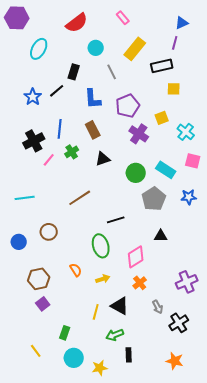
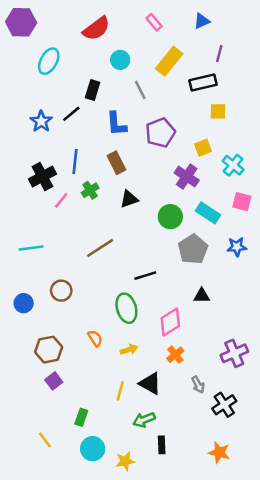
blue triangle: (182, 23) -> (202, 21), moved
purple cross: (139, 134) -> (187, 177), moved

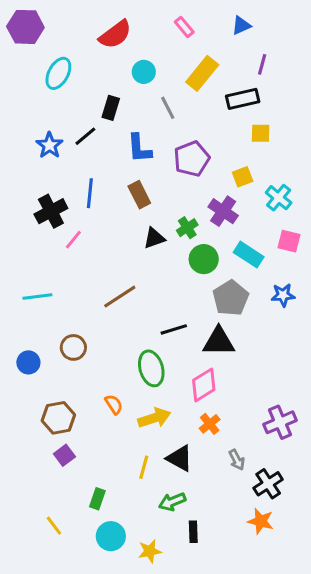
green cross: (90, 190) -> (187, 228), moved
black triangle: (202, 296) -> (219, 341), moved, size x1.6
yellow arrow: (129, 350) -> (154, 418), size x1.5
orange star: (219, 452) -> (261, 521), moved

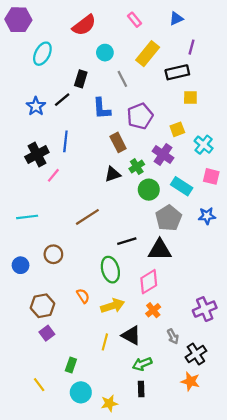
brown rectangle: (139, 195) -> (118, 142), moved
green arrow: (172, 502) -> (142, 364), moved

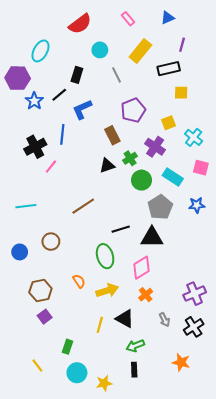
purple hexagon: (18, 20) -> (18, 78), moved
blue L-shape: (102, 108) -> (82, 109), moved, turned 70
black cross: (196, 354) -> (194, 327), moved

